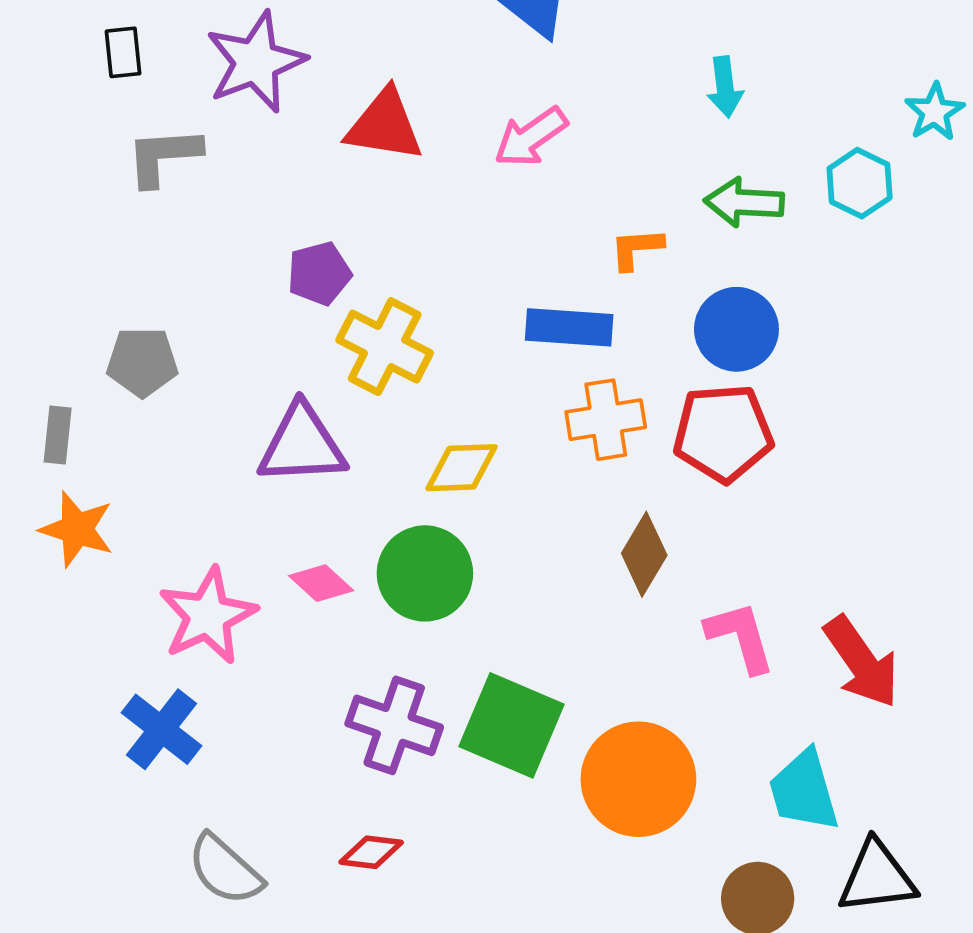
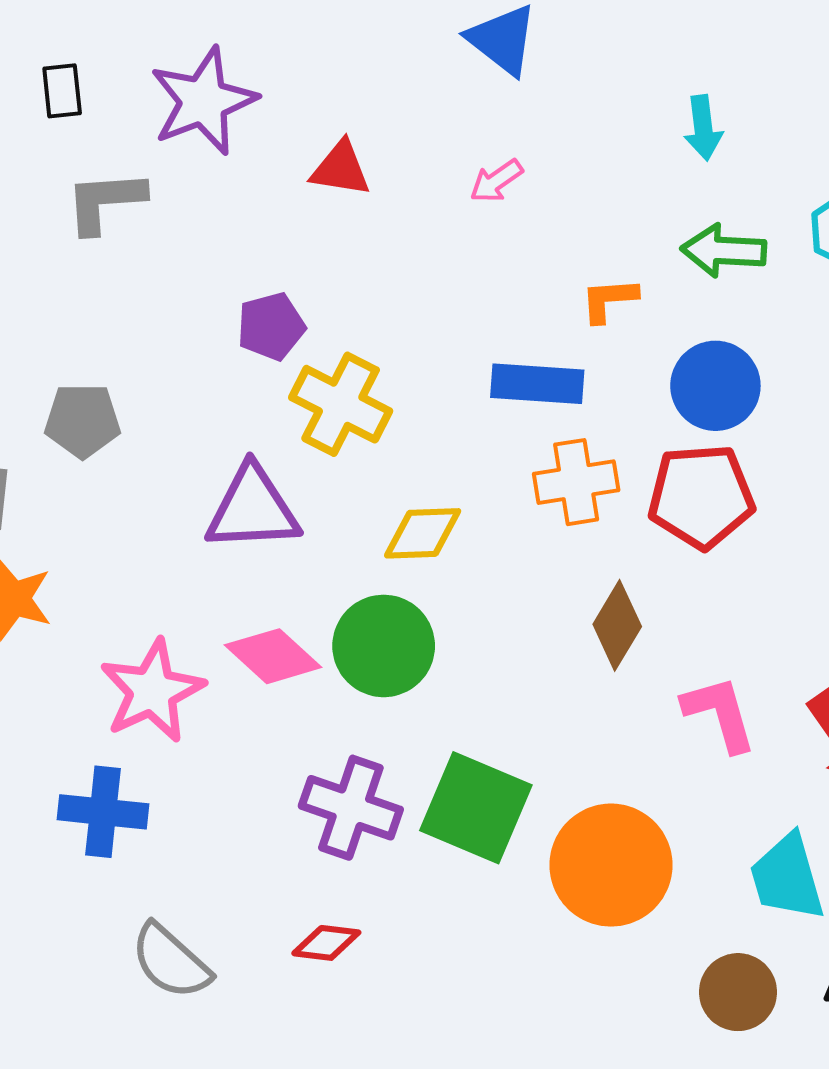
red triangle: (385, 125) -> (341, 169), size x0.7
pink arrow: (531, 137) -> (496, 181), size x0.7
pink diamond: (321, 583) -> (273, 656), size x1.4
blue cross: (162, 729) -> (103, 812), turned -32

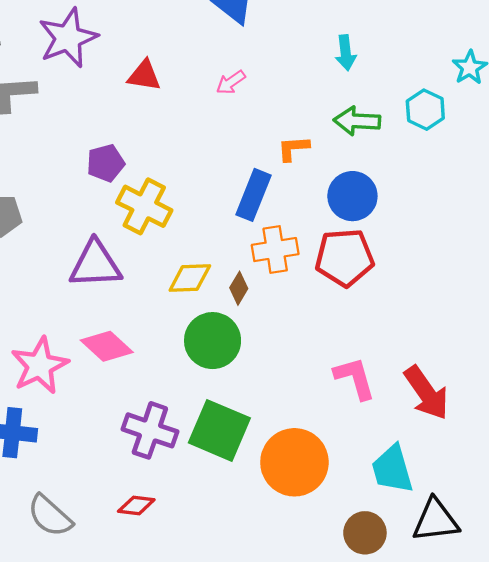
blue rectangle: (537, 384) -> (253, 195), turned -72
brown diamond: (617, 625) -> (239, 288), moved, size x0.7
green circle: (384, 646) -> (213, 341), moved

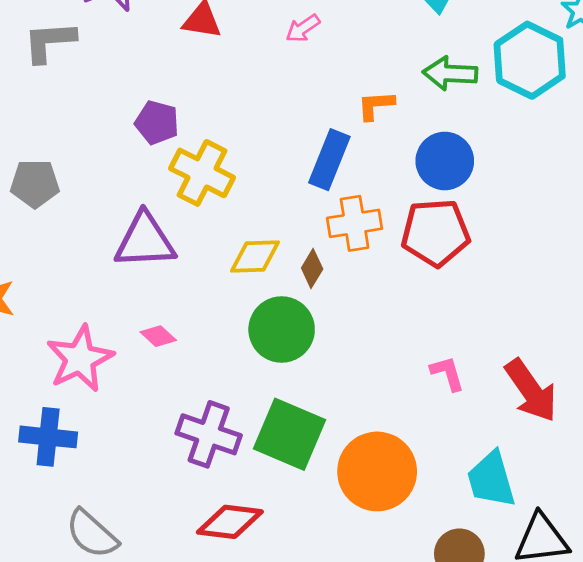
cyan hexagon: (425, 110) -> (530, 60), size x1.6
purple pentagon: (106, 163) -> (157, 123), turned 30
pink diamond: (107, 346) -> (158, 336), size x0.6
pink L-shape: (355, 378) -> (447, 373), size x0.7
red diamond: (136, 506) -> (230, 522), moved, size x1.5

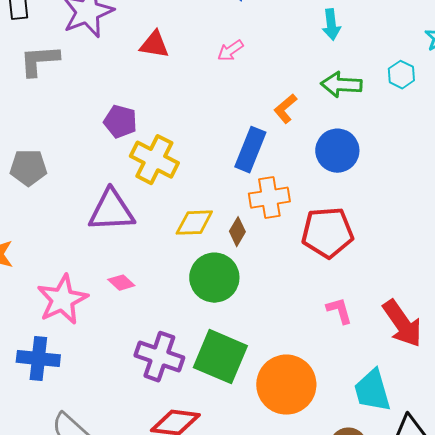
cyan hexagon: (530, 60) -> (401, 75), size x0.5
orange L-shape: (376, 105) -> (285, 109), turned -36
red pentagon: (435, 233) -> (327, 233), moved

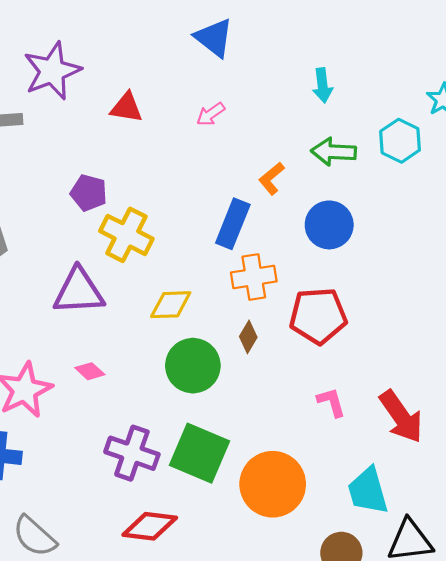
cyan hexagon: (401, 75) -> (400, 141), size x1.4
brown diamond: (237, 232) -> (248, 337), moved

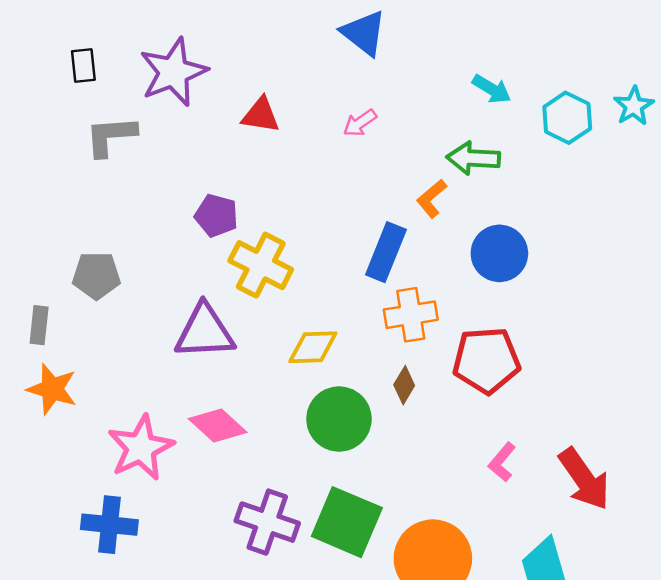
cyan arrow: (323, 85) -> (492, 89), turned -52
cyan hexagon: (400, 141) -> (567, 118), moved
green arrow: (334, 152) -> (473, 158), moved
pink diamond: (90, 371) -> (218, 426), size x1.6
pink L-shape: (331, 402) -> (502, 462), turned -124

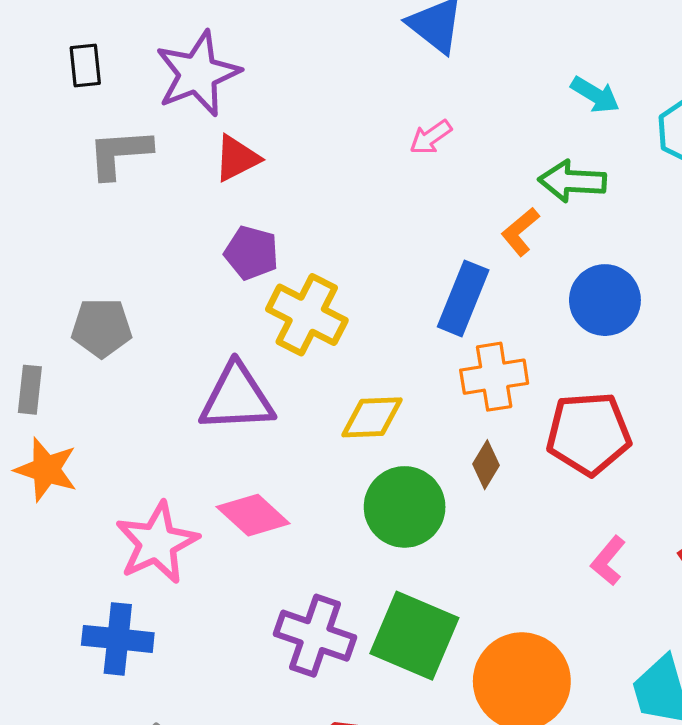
red triangle: (261, 115) -> (237, 158), moved, turned -36

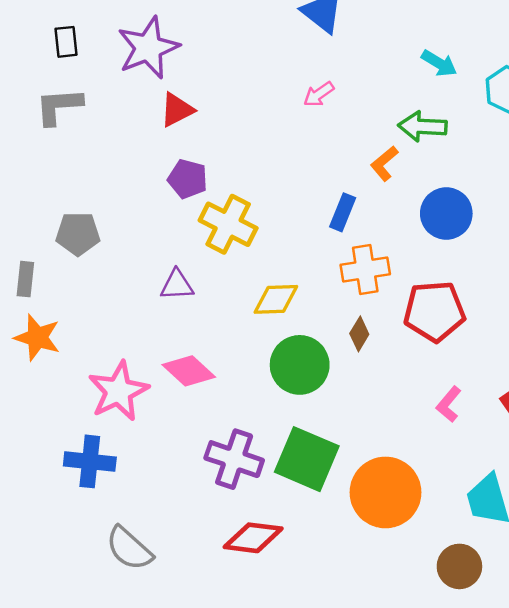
gray L-shape: (119, 153) -> (59, 106), moved
blue rectangle: (463, 298) -> (343, 212), size x0.7
purple triangle: (237, 398) -> (177, 285), size x0.6

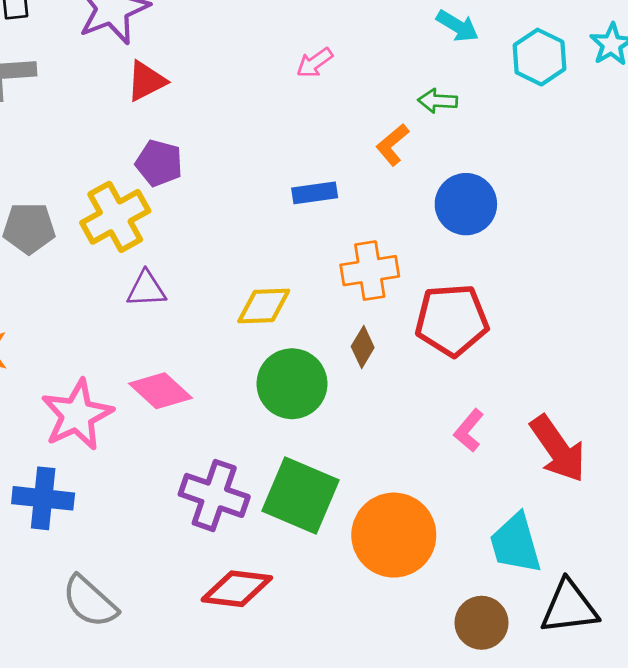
green arrow: (422, 126) -> (438, 101), size x0.7
blue rectangle: (343, 212) -> (315, 193), moved, turned 60
yellow cross: (228, 224) -> (115, 217), moved, turned 34

